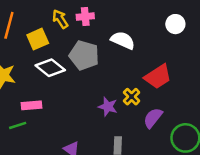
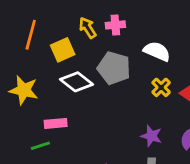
yellow cross: (132, 97) -> (161, 87), moved
purple star: (108, 107) -> (151, 136), moved

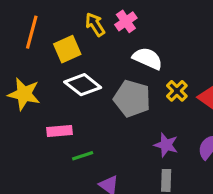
pink cross: (115, 25) -> (126, 21), turned -30
white semicircle: (157, 51) -> (148, 58), moved
gray pentagon: (114, 68) -> (132, 99), moved
green line: (40, 146) -> (83, 156), moved

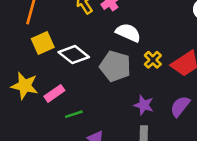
yellow square: (67, 49) -> (43, 43), moved
yellow star: (24, 94) -> (25, 86), moved
pink rectangle: (60, 131) -> (54, 93), turned -30

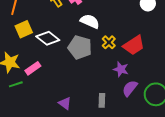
purple star: (144, 105) -> (121, 69), moved
purple semicircle: (180, 106) -> (130, 88), moved
green line: (74, 114) -> (16, 84), moved

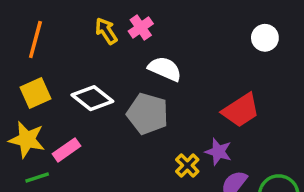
yellow square: (24, 29) -> (35, 93), moved
yellow cross: (109, 42) -> (187, 165), moved

